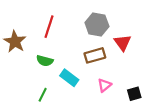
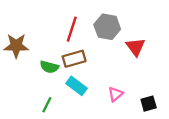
red line: (49, 27) -> (72, 29), moved
brown star: (15, 42) -> (16, 46), turned -30
brown rectangle: (95, 55) -> (74, 59), moved

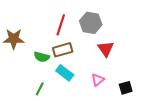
red triangle: (136, 47) -> (106, 49), moved

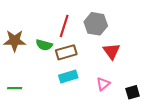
green semicircle: (42, 57) -> (44, 45), moved
cyan rectangle: (65, 73) -> (68, 76), turned -54
green line: (40, 89) -> (15, 88), moved, turned 64

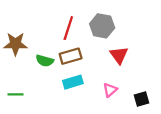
green semicircle: (44, 45) -> (45, 61), moved

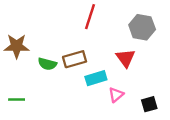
gray hexagon: (102, 26) -> (142, 27), moved
red line: (68, 28) -> (90, 17), moved
cyan rectangle: (73, 82) -> (96, 78), moved

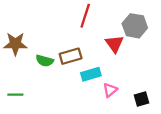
red triangle: (126, 58) -> (115, 44), moved

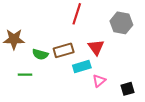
red triangle: (115, 44) -> (96, 47), moved
green line: (15, 95) -> (25, 75), moved

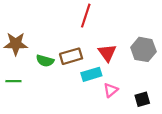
gray hexagon: (121, 23) -> (143, 49), moved
green line: (25, 75) -> (13, 81), moved

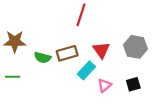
cyan rectangle: (91, 74) -> (86, 70), turned -30
black square: (142, 99) -> (133, 84), moved

